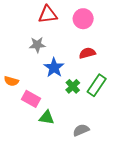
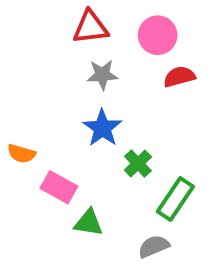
gray star: (37, 45) -> (102, 75), moved
red semicircle: (87, 53) -> (179, 77), moved
green rectangle: (97, 85) -> (175, 199), moved

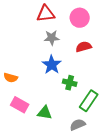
red semicircle: (179, 77) -> (84, 47), moved
green cross: (138, 164) -> (70, 83), turned -32
pink rectangle: (59, 187) -> (20, 105), moved

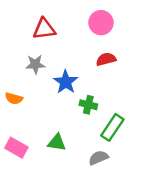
red triangle: (46, 14) -> (44, 29), moved
gray star: (52, 38) -> (35, 64), moved
pink rectangle: (20, 105) -> (16, 148), moved

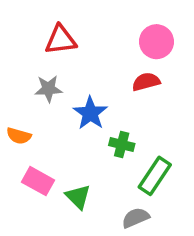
pink circle: (101, 23) -> (156, 42), moved
green triangle: (57, 143) -> (78, 197), turned 36
pink rectangle: (16, 148) -> (38, 181), moved

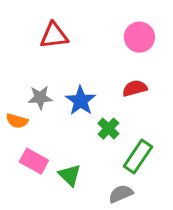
red semicircle: (146, 82) -> (135, 88), moved
gray star: (48, 89) -> (40, 98), moved
green cross: (122, 145) -> (108, 129), turned 30

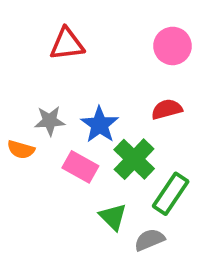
green cross: (108, 129) -> (134, 159), size x1.5
pink rectangle: (34, 161) -> (80, 167), moved
green triangle: (70, 175) -> (113, 217), moved

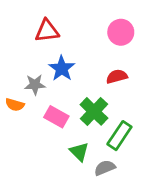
blue star: (100, 125) -> (62, 68), moved

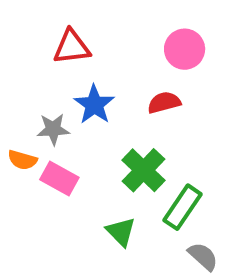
red semicircle: (117, 77) -> (164, 102), moved
pink rectangle: (56, 117) -> (59, 178), moved
gray semicircle: (105, 168) -> (203, 256), moved, turned 65

